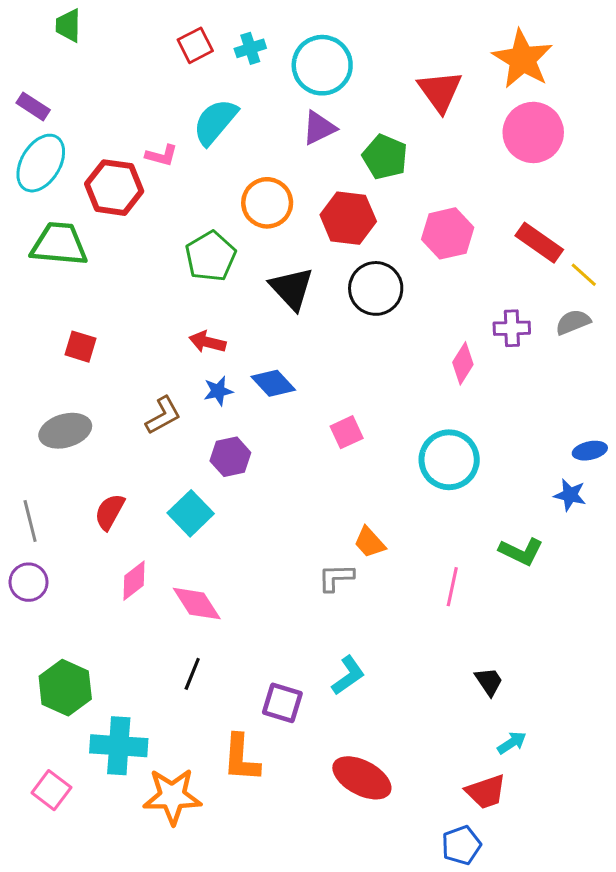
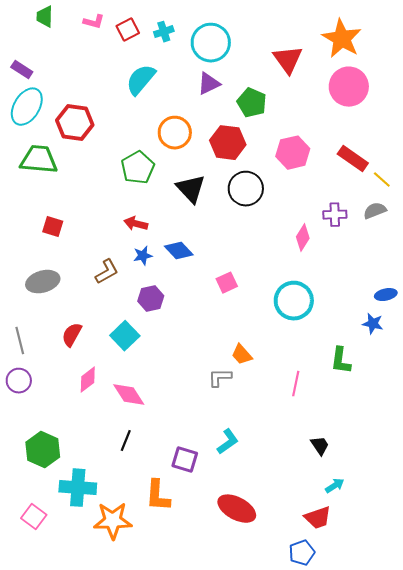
pink L-shape: (162, 155) -> (94, 22), moved
green L-shape: (521, 552) -> (341, 361), turned 72

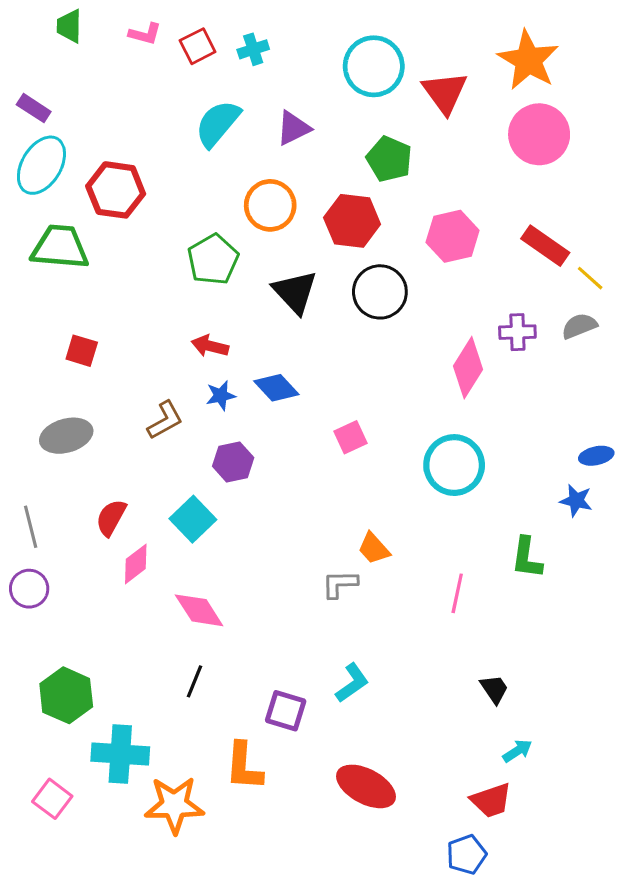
cyan circle: (211, 43) -> (374, 66), moved
purple triangle: (209, 84) -> (293, 128), moved
pink diamond: (303, 238) -> (468, 368), size x1.4
pink diamond: (88, 380) -> (136, 564), moved

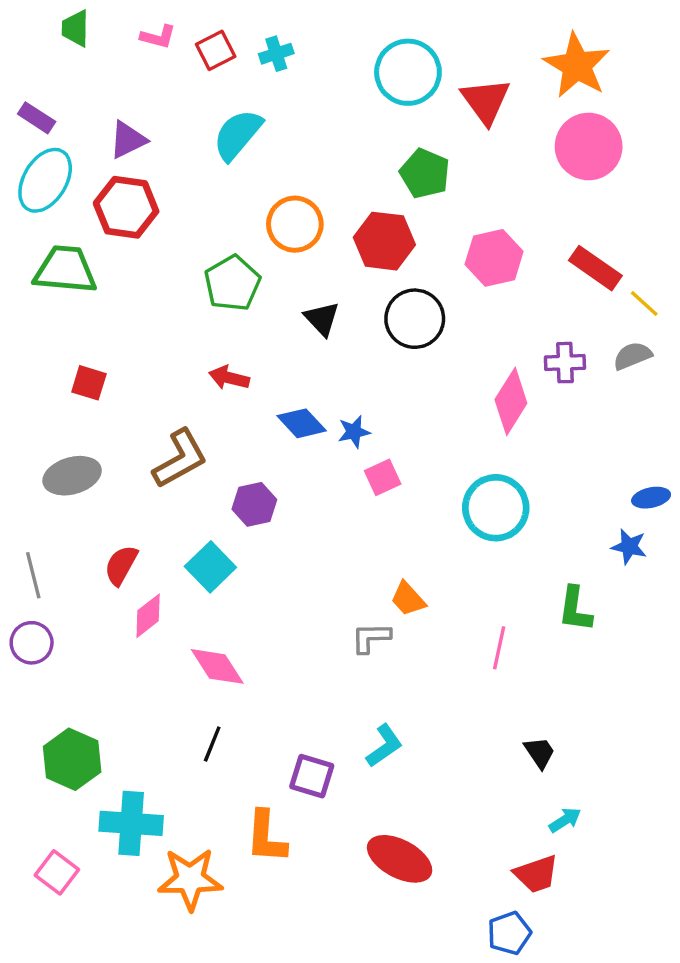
purple triangle: (293, 128) -> (128, 140), moved
black triangle: (295, 292) -> (322, 319), size x0.7
blue star: (221, 395) -> (354, 432), moved
brown L-shape: (165, 420) -> (180, 459), size x1.4

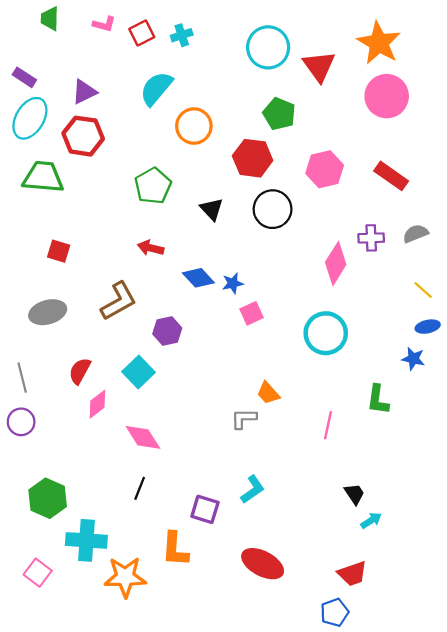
orange circle: (295, 224) -> (194, 126), moved
yellow line: (644, 303) -> (423, 290), moved
cyan arrow: (565, 820) -> (371, 520), moved

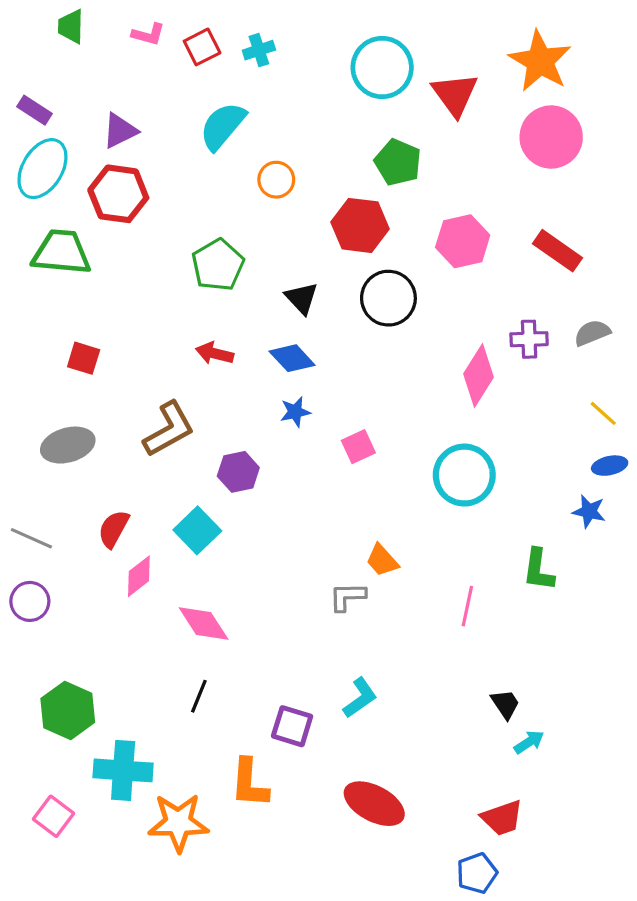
orange circle: (194, 126) -> (276, 180), size x0.7
blue diamond: (198, 278) -> (292, 358), moved
blue star: (233, 283) -> (295, 412), moved
gray line: (22, 378) -> (31, 538), turned -52

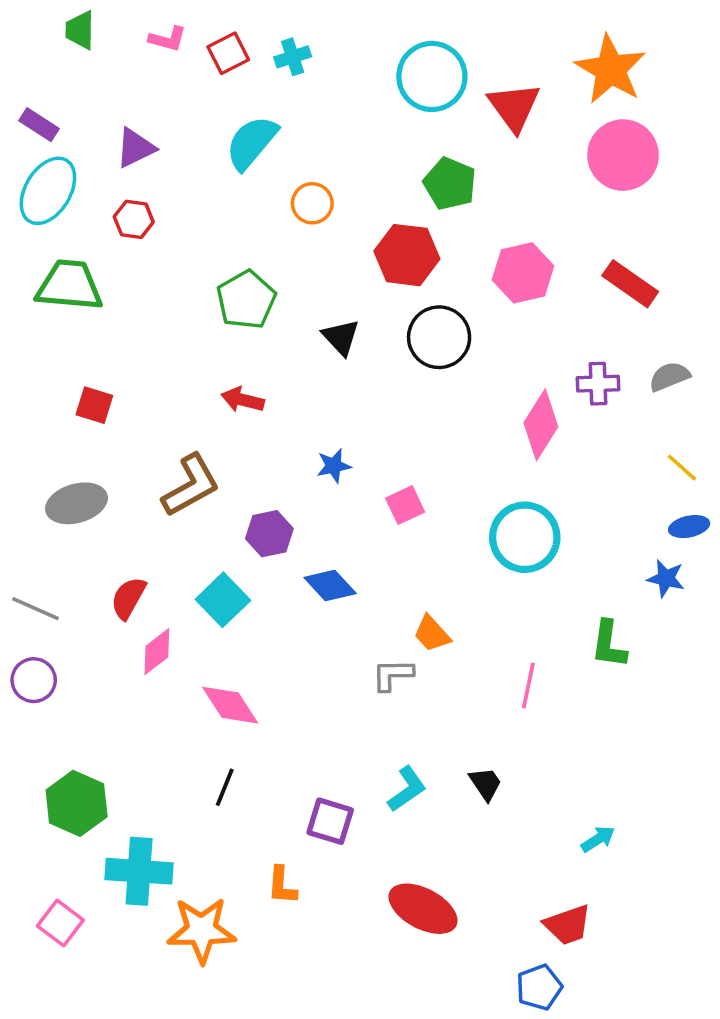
red hexagon: (118, 194) -> (134, 219), size x0.6
blue diamond: (292, 358) -> (330, 585), moved
black trapezoid: (505, 704) -> (485, 784), moved
orange L-shape: (249, 783) -> (282, 886), size x0.7

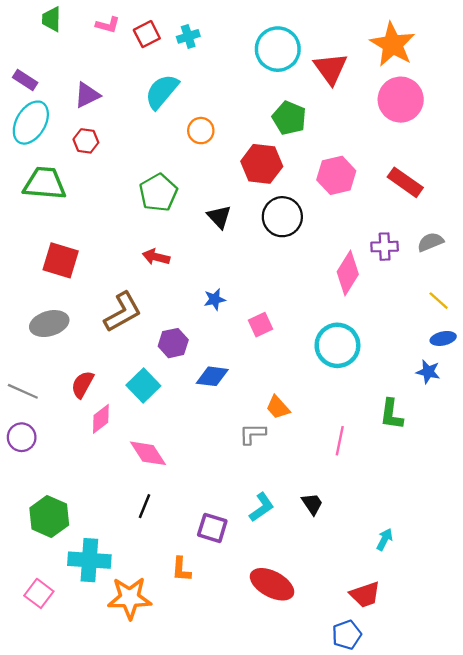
red square: (94, 405) -> (61, 260), size x1.5
blue diamond: (330, 585) -> (212, 376), turned -40
cyan arrow: (598, 839) -> (385, 539), turned -30

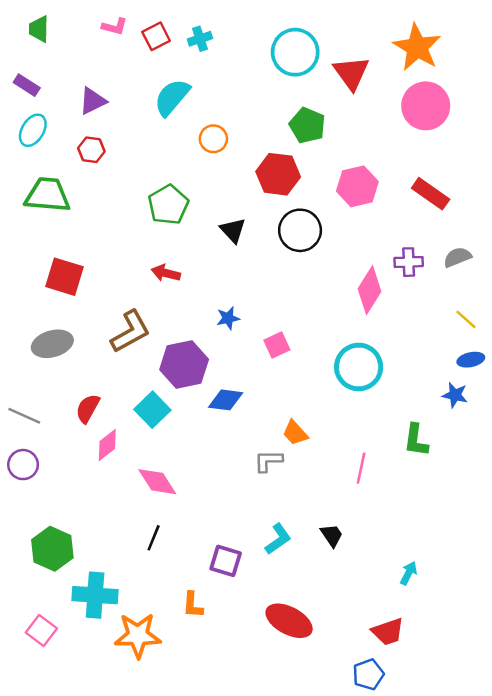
green trapezoid: (51, 19) -> (39, 29), moved
cyan ellipse: (31, 123) -> (33, 130), size x0.7
purple hexagon: (173, 343) -> (184, 365), size x1.5

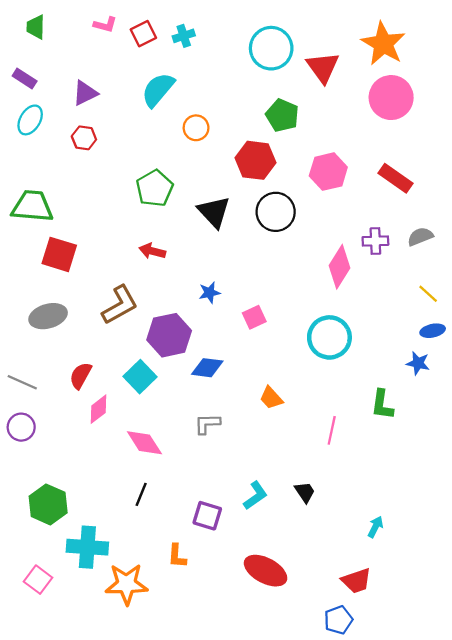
green trapezoid: (47, 195) -> (32, 206), moved
black triangle: (233, 230) -> (214, 212), size x1.4
gray L-shape: (268, 461) -> (207, 424), moved

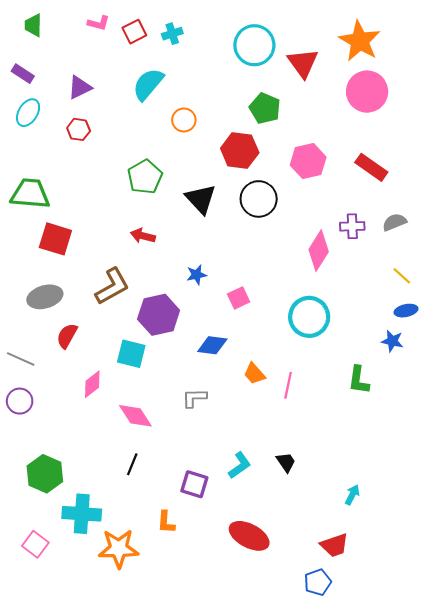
blue diamond: (207, 368) -> (212, 345), moved
red semicircle: (81, 376) -> (67, 336), moved
cyan square: (140, 377) -> (131, 354), turned -32
pink line: (332, 430) -> (288, 385), moved

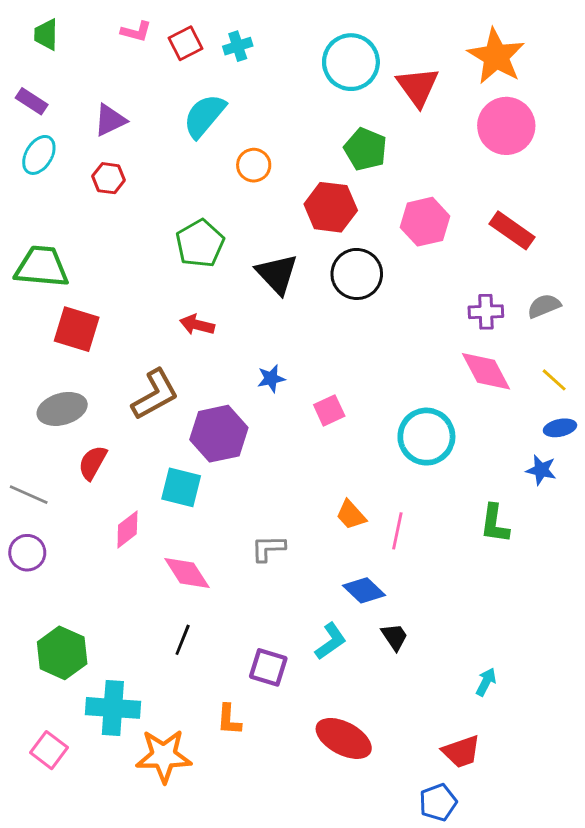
pink diamond: (319, 251) -> (486, 371), moved, turned -60
blue diamond: (212, 345) -> (364, 590), moved, turned 36

